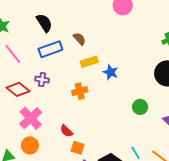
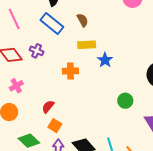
blue rectangle: (50, 49) -> (52, 23), turned 45
pink cross: (31, 118) -> (16, 86), size x0.6
red semicircle: (66, 131) -> (48, 107), turned 72

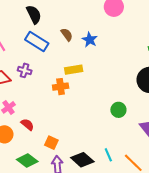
yellow rectangle: (87, 45) -> (74, 70), moved
blue star: (105, 60) -> (90, 40), moved
red semicircle: (48, 107) -> (27, 124), moved, turned 96

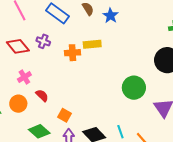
orange cross: (61, 87) -> (72, 53), moved
green circle: (118, 110) -> (134, 88), size x1.5

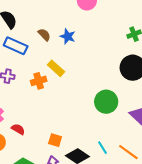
yellow rectangle: (92, 44) -> (56, 68), turned 60
orange square: (65, 115) -> (55, 140), moved

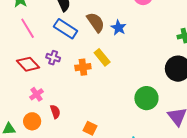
brown semicircle: (44, 35) -> (96, 22), size x1.5
red semicircle: (18, 129) -> (55, 112), turned 32

